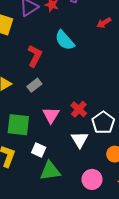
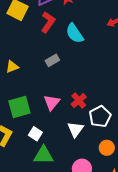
red L-shape: (35, 56) -> (48, 22), moved
gray rectangle: (34, 85) -> (52, 60), moved
green square: (18, 125) -> (19, 107), turned -30

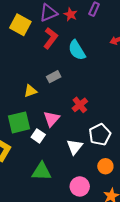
yellow triangle: (12, 67) -> (30, 91), moved
red cross: (79, 101) -> (80, 105), moved
white square: (35, 134) -> (38, 136), moved

